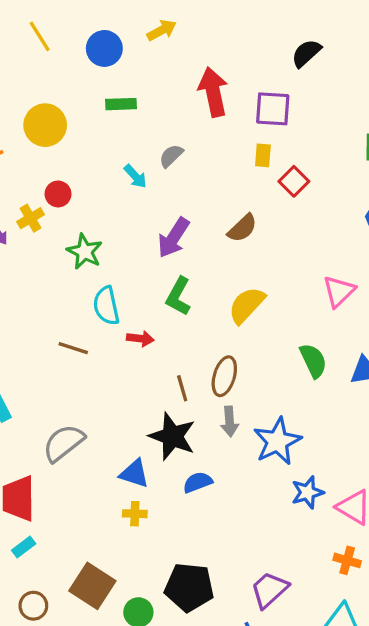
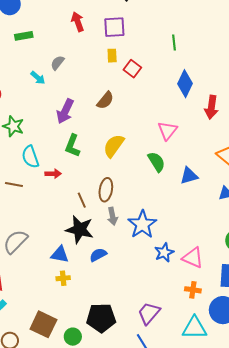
red arrow: (213, 92) -> (78, 22), size x0.7
green semicircle: (313, 361) -> (156, 162), moved

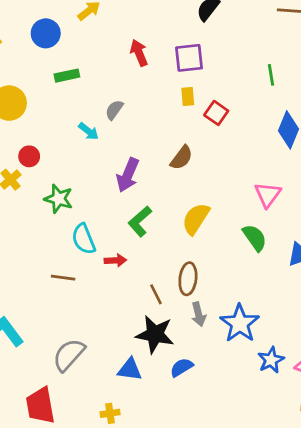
green L-shape: (72, 146) -> (140, 221), turned 30
yellow cross: (63, 278) -> (110, 413), moved

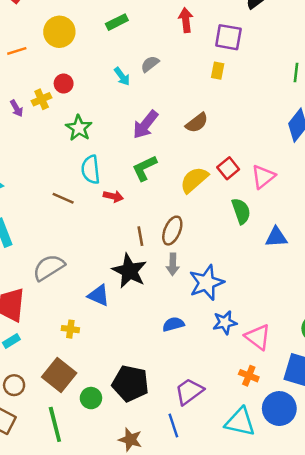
green rectangle: (67, 76) -> (117, 22), turned -30
red square: (216, 113) -> (228, 168), moved
blue semicircle: (182, 367) -> (173, 324), moved

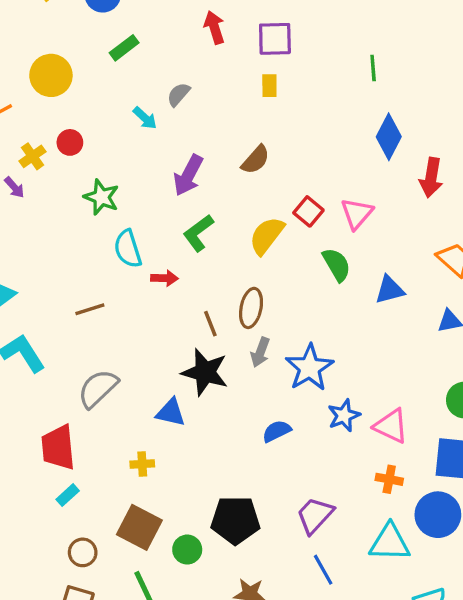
yellow cross: (42, 99) -> (32, 156), moved
brown line: (63, 198) -> (90, 309), moved, turned -30
gray arrow: (173, 264) -> (260, 352), turned 30
blue line: (173, 425) -> (323, 570), moved

